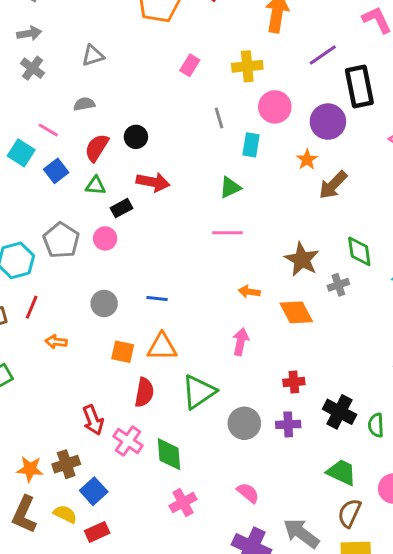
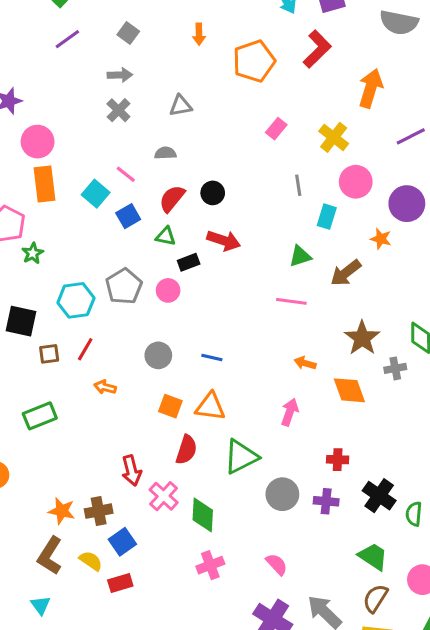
yellow cross: (247, 66) -> (334, 137), turned 36
orange star: (307, 160) -> (381, 239), turned -30
brown arrow: (333, 185) -> (346, 273), moved

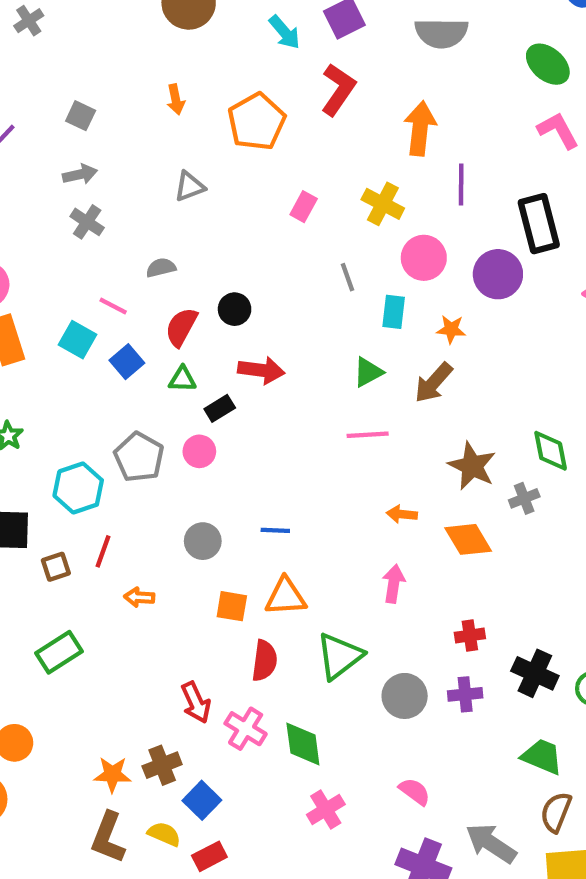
gray triangle: (181, 106) -> (189, 186), moved
purple line: (411, 136) -> (461, 184), moved, turned -52
orange star: (381, 239) -> (451, 329), moved

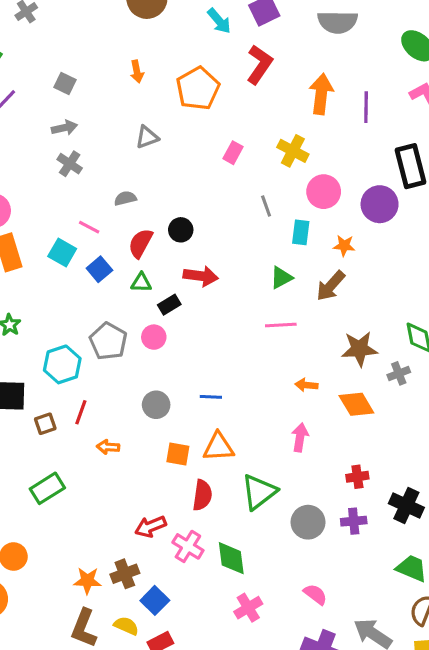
purple line: (461, 184) -> (366, 107), moved
brown star: (472, 466) -> (360, 349), turned -30
red arrow: (196, 702) -> (151, 527), turned 92

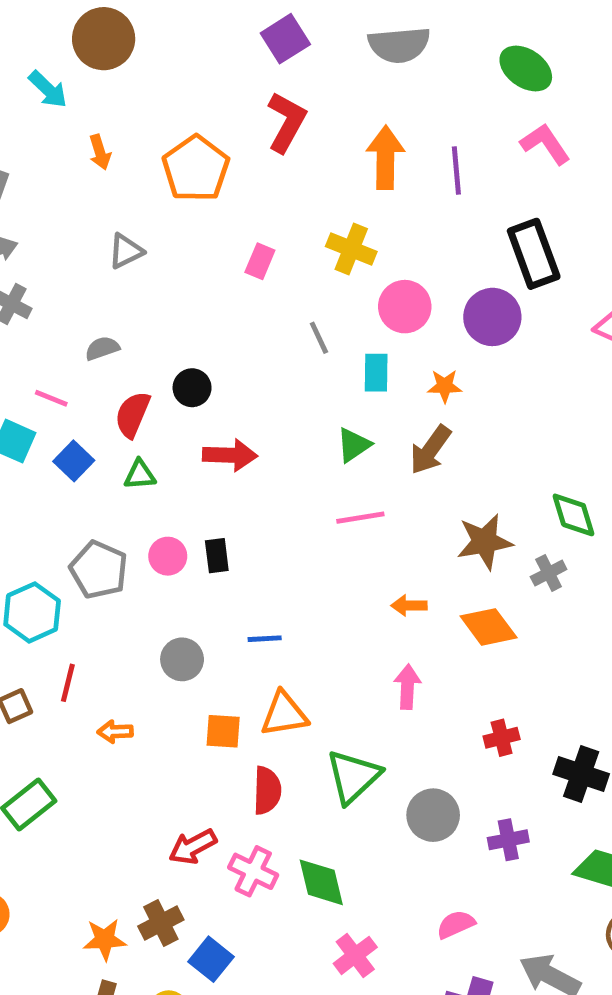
cyan arrow: (219, 21) -> (48, 89), moved
black rectangle: (169, 305) -> (217, 556), moved, turned -60
purple cross: (354, 521) -> (508, 840), moved
pink semicircle: (315, 594) -> (456, 924), turned -55

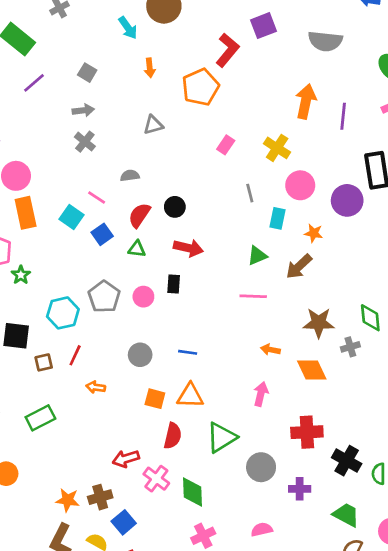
red L-shape: (286, 122) -> (227, 50), moved
black rectangle: (217, 556) -> (174, 284), moved
red cross: (502, 738) -> (307, 432), size x1.6

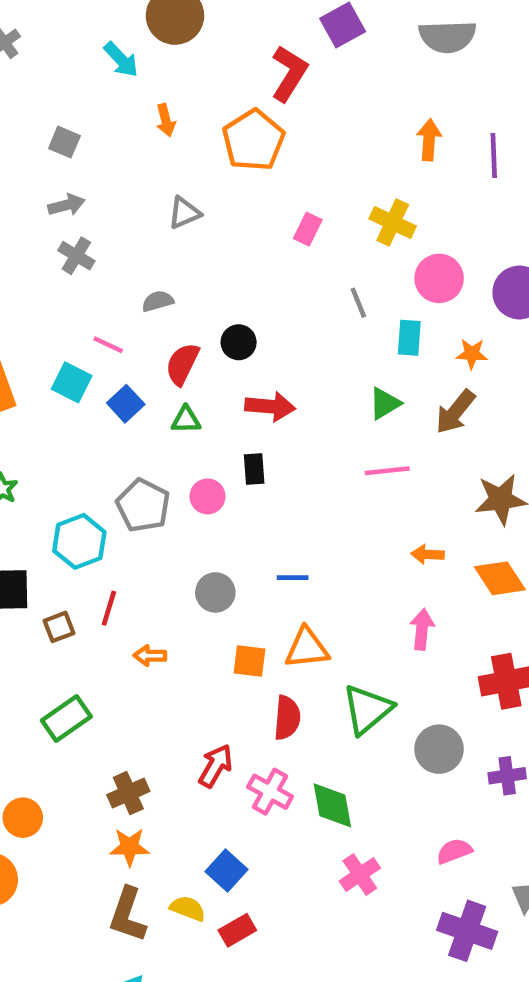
orange arrow: (306, 101) -> (429, 140), size x0.7
red arrow: (126, 459) -> (216, 766), turned 145
brown cross: (100, 497) -> (128, 793), moved

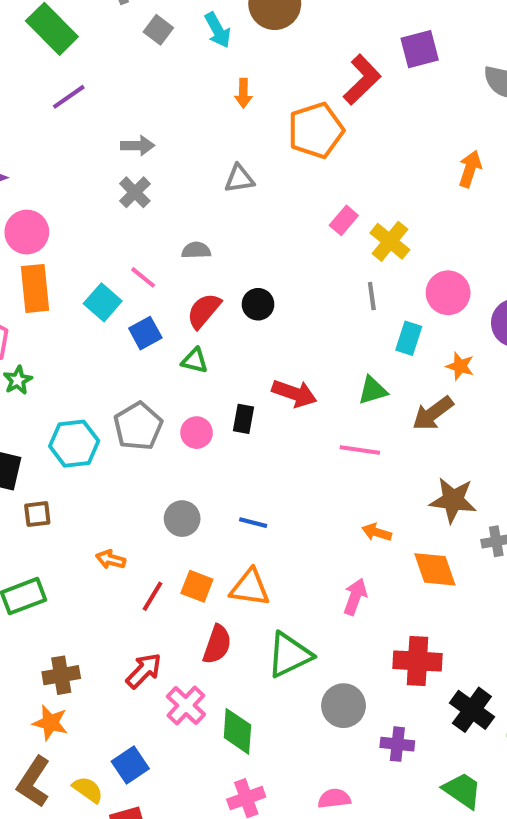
gray square: (64, 142) -> (158, 30), moved
yellow cross: (393, 222) -> (390, 241), moved
red arrow: (270, 407) -> (294, 393), moved
red line: (109, 608) -> (152, 596), moved

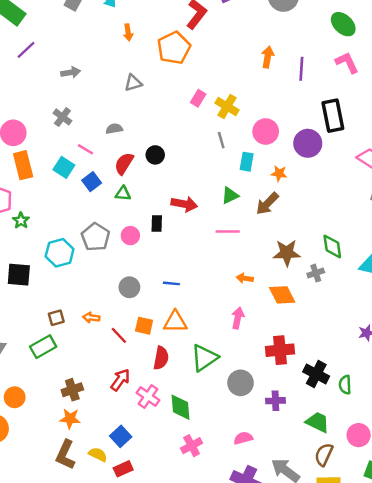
gray cross: (135, 192) -> (62, 117), moved
brown square: (37, 514) -> (56, 318), moved
red line: (152, 596) -> (119, 335), turned -66

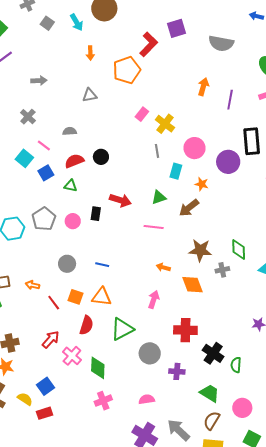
red semicircle: (124, 163) -> (74, 161), turned 30

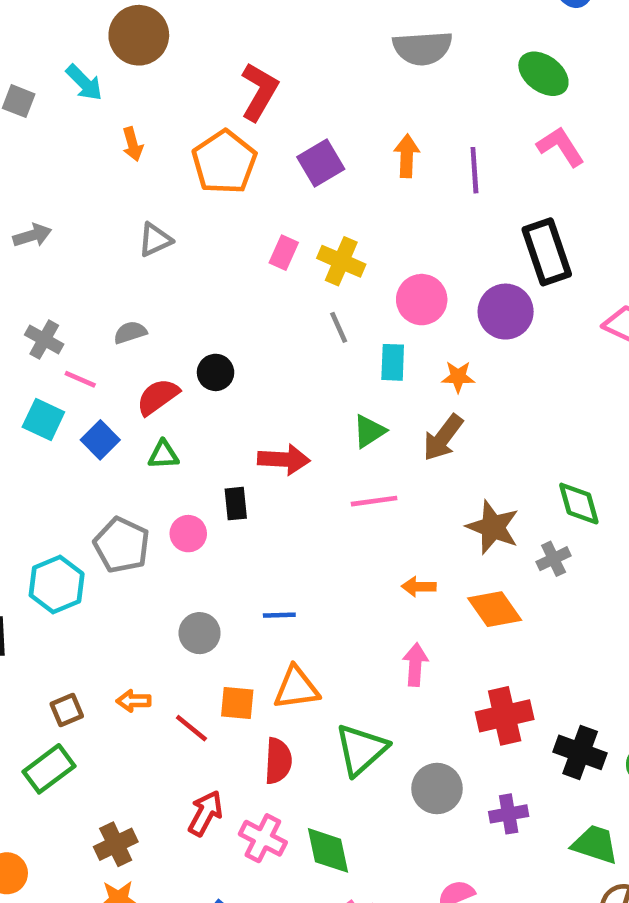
purple square: (177, 28) -> (321, 163), moved
gray cross: (28, 117) -> (44, 340), moved
brown star: (200, 250) -> (493, 527), turned 30

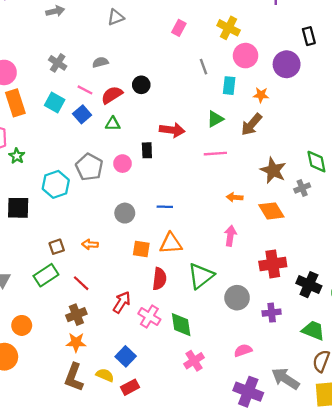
black rectangle: (547, 252) -> (309, 36), size x0.6
yellow cross: (341, 261) -> (229, 28), moved
pink line: (80, 379) -> (85, 90), moved
red line: (191, 728) -> (81, 283), moved

